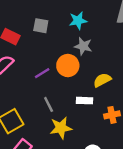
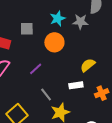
gray star: (83, 46) -> (80, 22), moved
orange circle: (68, 66) -> (54, 42), moved

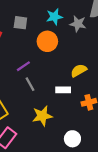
gray line: (46, 94) -> (30, 84), moved

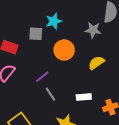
cyan star: (54, 17) -> (54, 21), moved
yellow semicircle: (79, 71) -> (96, 63), moved

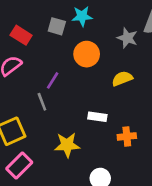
purple line: (42, 77) -> (53, 80), turned -32
gray line: (50, 94) -> (42, 102), moved

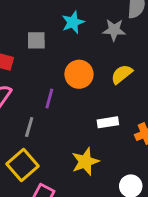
cyan star: (82, 16) -> (73, 22), moved
orange circle: (87, 54) -> (79, 74), moved
gray line: (42, 102) -> (29, 127), moved, turned 54

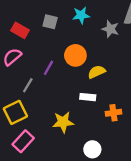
yellow semicircle: (122, 74) -> (97, 72), moved

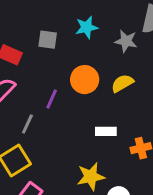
yellow semicircle: (97, 72) -> (122, 83), moved
yellow star: (63, 122) -> (91, 177), moved

